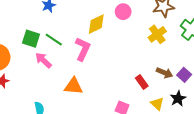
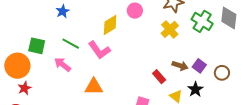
green square: (31, 39) -> (37, 46), moved
pink L-shape: (83, 49) -> (99, 50), turned 125

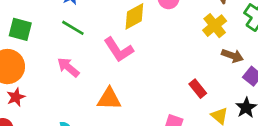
green line: (71, 44) -> (73, 28), moved
green square: (37, 46) -> (20, 29), moved
brown arrow: (180, 66) -> (232, 56), moved

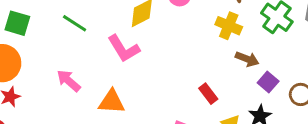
yellow cross: (215, 26) -> (229, 26), turned -30
pink arrow: (68, 67) -> (69, 81), moved

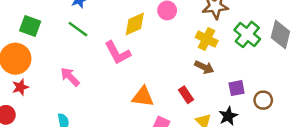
brown arrow: (247, 59) -> (204, 67), moved
purple square: (268, 82) -> (237, 88), turned 35
orange triangle: (112, 102) -> (143, 97), moved

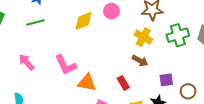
green line: (78, 29) -> (35, 23), turned -54
green cross: (247, 34) -> (178, 35), turned 30
pink L-shape: (118, 53) -> (66, 65), moved

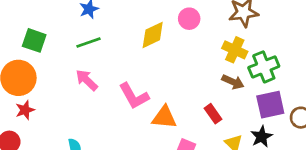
green cross: (178, 35) -> (264, 67), moved
pink arrow: (26, 62) -> (87, 80), moved
purple square: (166, 80) -> (270, 105), size x1.5

